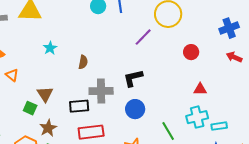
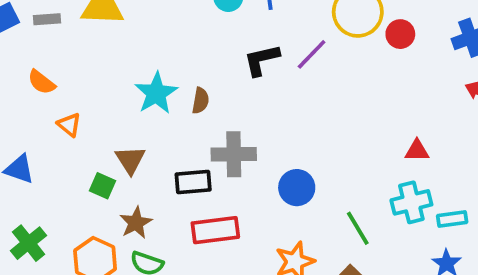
cyan star: (50, 48) -> (156, 93), moved, size x1.6
red circle: (191, 52) -> (400, 34), moved
black L-shape: (133, 78) -> (262, 60), moved

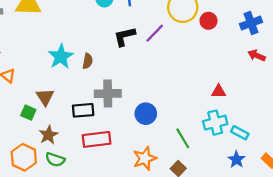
cyan rectangle: (452, 219) -> (240, 133), turned 36

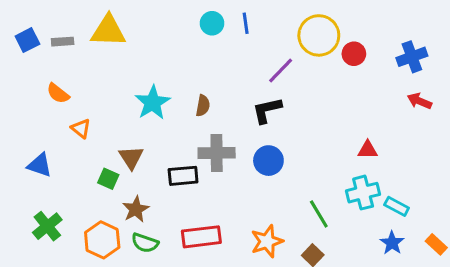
black L-shape: (125, 36) -> (267, 110), moved
brown semicircle: (88, 61) -> (203, 106), moved
blue circle: (146, 114) -> (268, 161), moved
red rectangle: (97, 139) -> (201, 237), moved

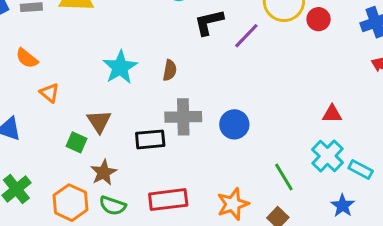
black L-shape: (267, 110) -> (209, 22), moved
cyan cross: (363, 193) -> (328, 156), turned -32
blue star: (392, 243) -> (343, 206), moved

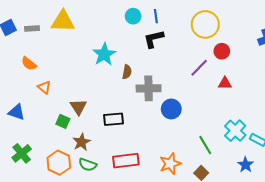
red circle: (319, 19) -> (222, 51), moved
purple line: (246, 36) -> (199, 68), moved
cyan star: (120, 67) -> (104, 54), moved
red triangle: (332, 114) -> (225, 83), moved
gray cross: (183, 117) -> (149, 88), moved

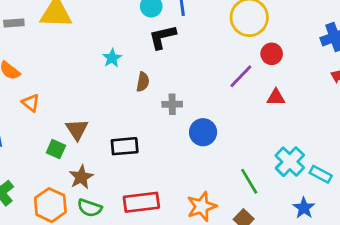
black L-shape: (154, 39) -> (162, 37), moved
cyan star: (104, 54) -> (112, 58), size x0.6
gray cross: (149, 88) -> (172, 104), size x0.6

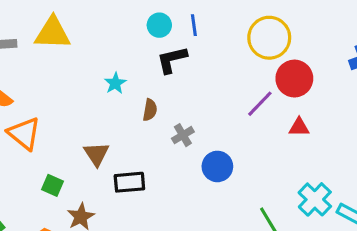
red circle: (272, 54) -> (294, 79), size x1.5
orange triangle: (31, 103) -> (24, 133), size x1.6
gray cross: (172, 104) -> (183, 135), turned -30
brown triangle: (77, 129) -> (96, 154), moved

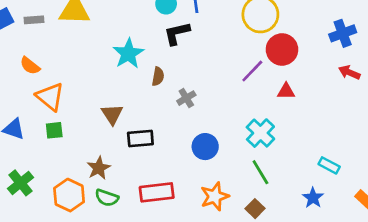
cyan star: (115, 83) -> (128, 54), size x1.6
blue circle: (217, 166) -> (205, 147), moved
green square: (52, 185) -> (54, 130), moved, turned -30
cyan cross: (315, 199) -> (260, 133), moved

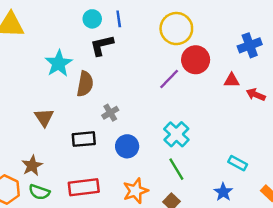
red arrow: (349, 72) -> (256, 95), moved
brown semicircle: (158, 76) -> (85, 84), size x1.5
red triangle: (286, 91) -> (232, 80), moved
gray cross: (186, 98) -> (110, 113), moved
black rectangle: (140, 138) -> (84, 139), moved

